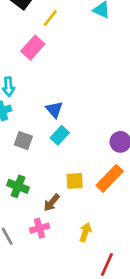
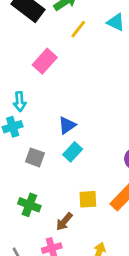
yellow line: (50, 18) -> (78, 29), moved
blue triangle: (54, 110) -> (67, 125), turned 36

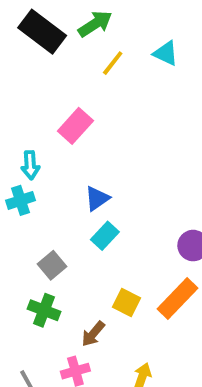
pink rectangle: (45, 61) -> (75, 126), moved
gray square: (35, 157) -> (52, 265), moved, turned 30
yellow square: (88, 199) -> (126, 302), turned 30

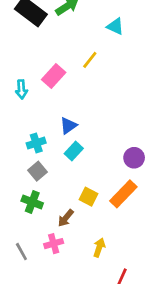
yellow line: (113, 63) -> (90, 60), moved
cyan arrow: (30, 165) -> (21, 89), moved
cyan cross: (20, 200) -> (36, 143), moved

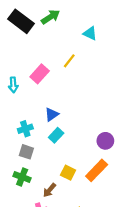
gray square: (38, 171) -> (26, 152), turned -32

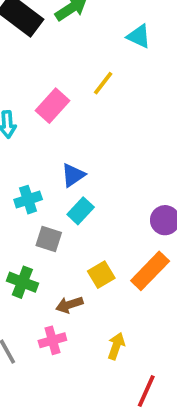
gray square: (26, 152) -> (49, 239), moved
yellow square: (68, 173) -> (101, 275), turned 32
brown arrow: (49, 190) -> (69, 305), turned 32

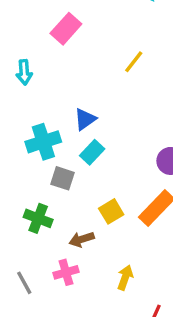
yellow line: (103, 83) -> (134, 62), moved
pink rectangle: (52, 106) -> (66, 29), moved
cyan cross: (28, 200) -> (43, 142), size x1.4

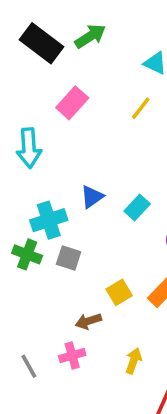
yellow line: (134, 62) -> (141, 108), moved
cyan arrow: (24, 72) -> (29, 148), size x1.5
cyan rectangle: (92, 152) -> (137, 208), moved
green cross: (38, 218) -> (27, 254), moved

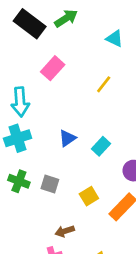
yellow line: (141, 108) -> (104, 84), moved
cyan cross: (49, 220) -> (18, 138), moved
yellow square: (119, 292) -> (89, 196), moved

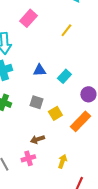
blue triangle: (67, 138) -> (39, 70), turned 32
gray square: (50, 184) -> (36, 102), moved

